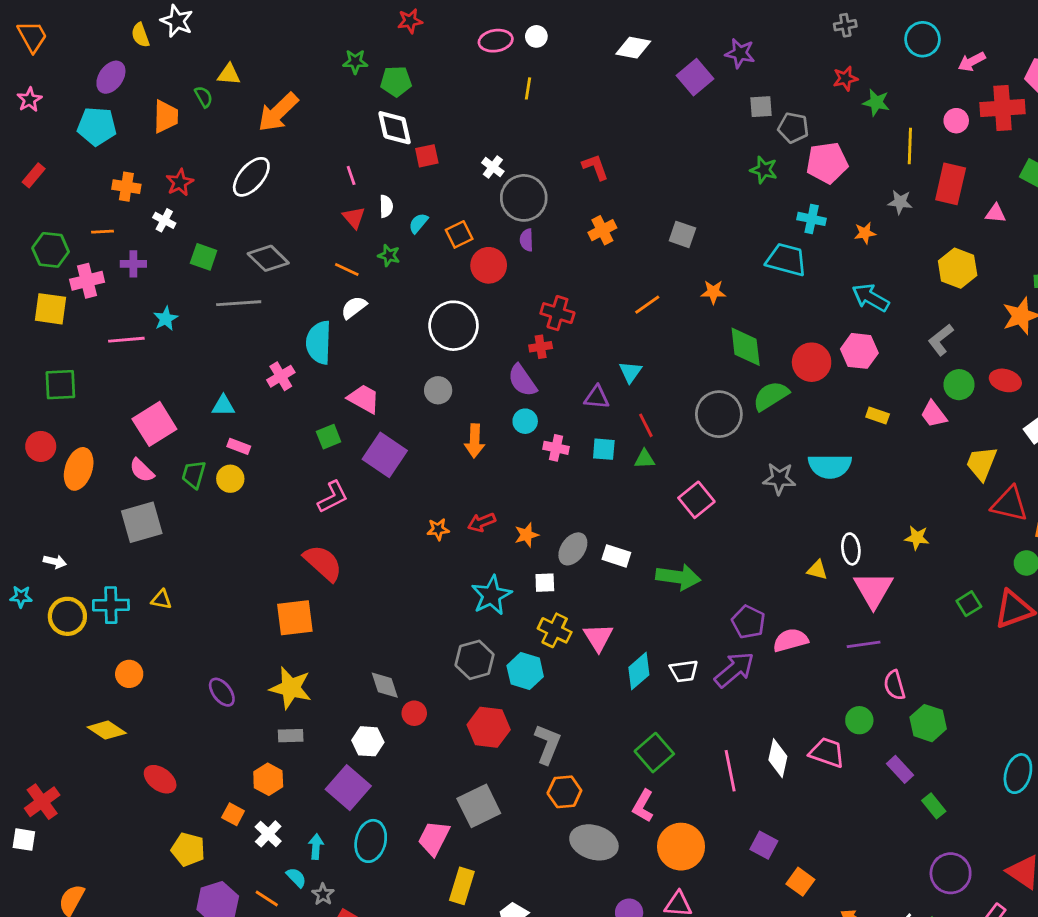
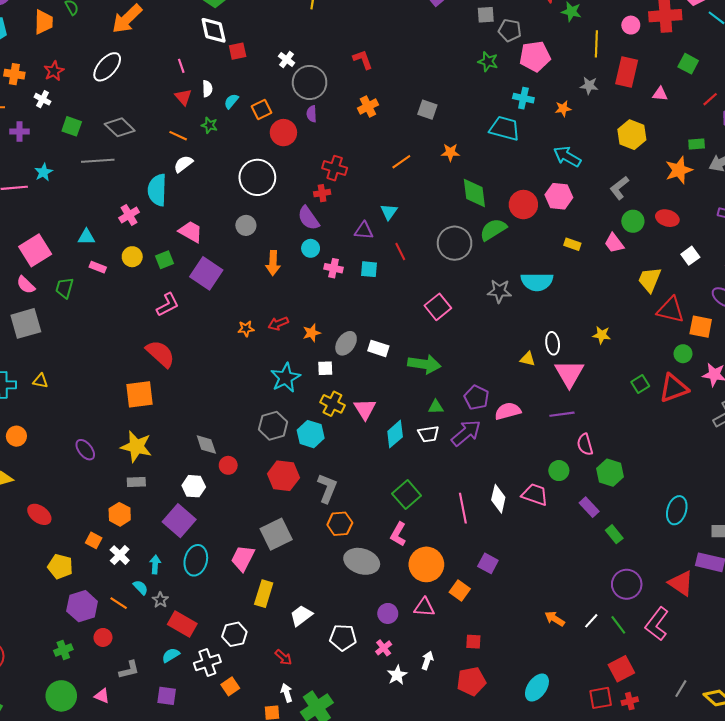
green triangle: (644, 459) -> (436, 407), moved
yellow circle: (230, 479) -> (132, 257), moved
orange square: (800, 882) -> (460, 591), moved

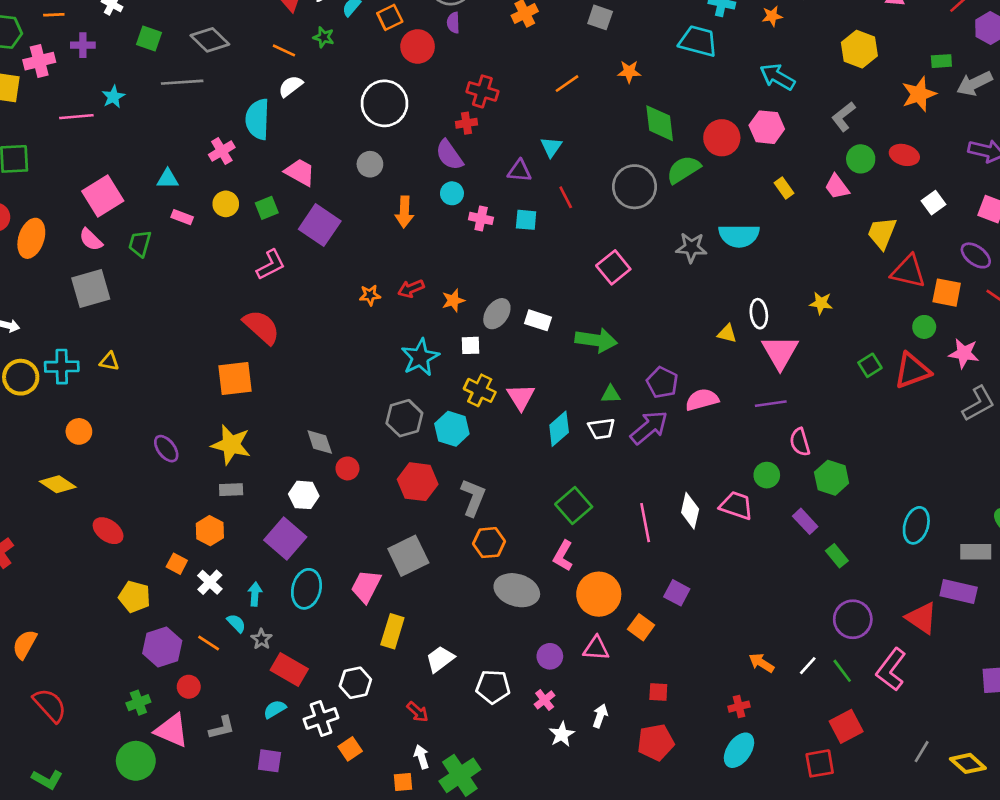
yellow rectangle: (572, 244) -> (784, 188), turned 35
pink triangle: (102, 696) -> (172, 730), moved, size x1.8
red cross: (630, 701) -> (739, 707), moved

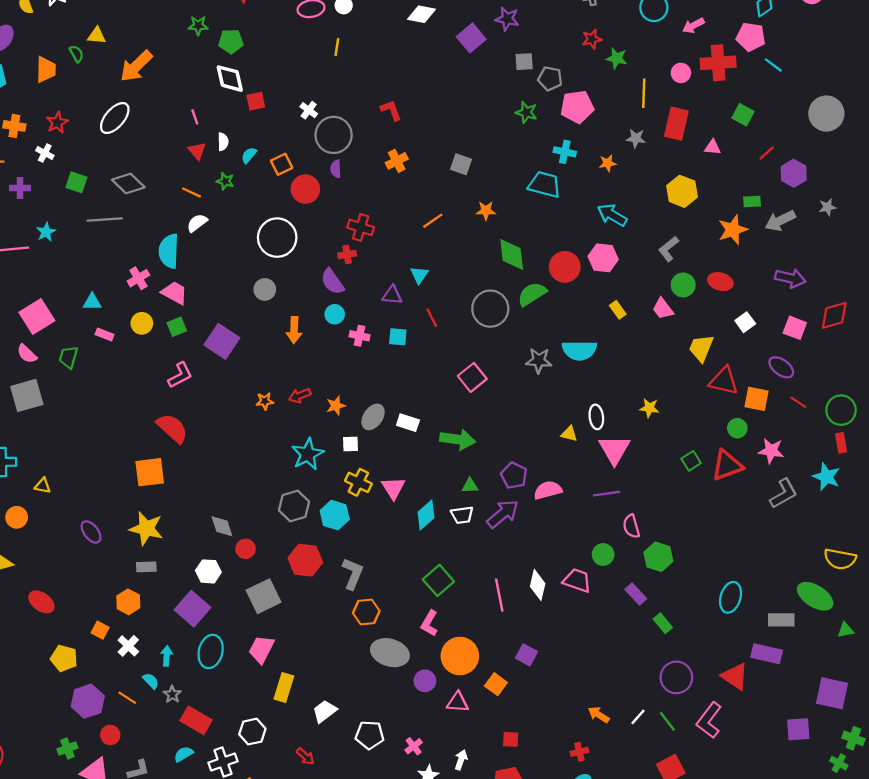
pink trapezoid: (300, 172) -> (175, 293), moved
yellow triangle: (109, 361) -> (43, 486), moved
gray square: (408, 556) -> (264, 596), moved
purple circle: (550, 656) -> (425, 681), moved

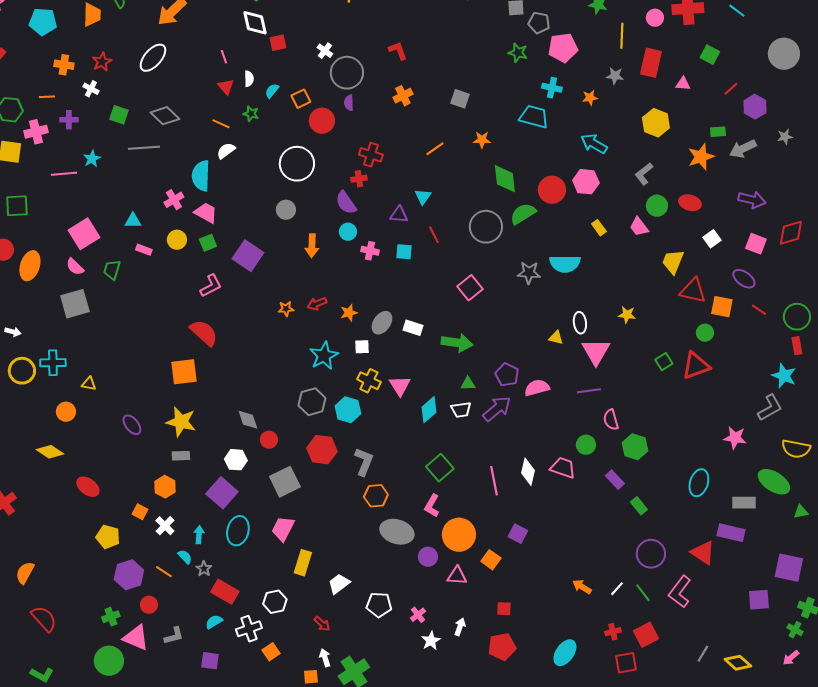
pink star: (771, 451) -> (735, 438), moved
gray L-shape: (784, 494) -> (770, 408), moved
red cross: (579, 752) -> (613, 632), moved

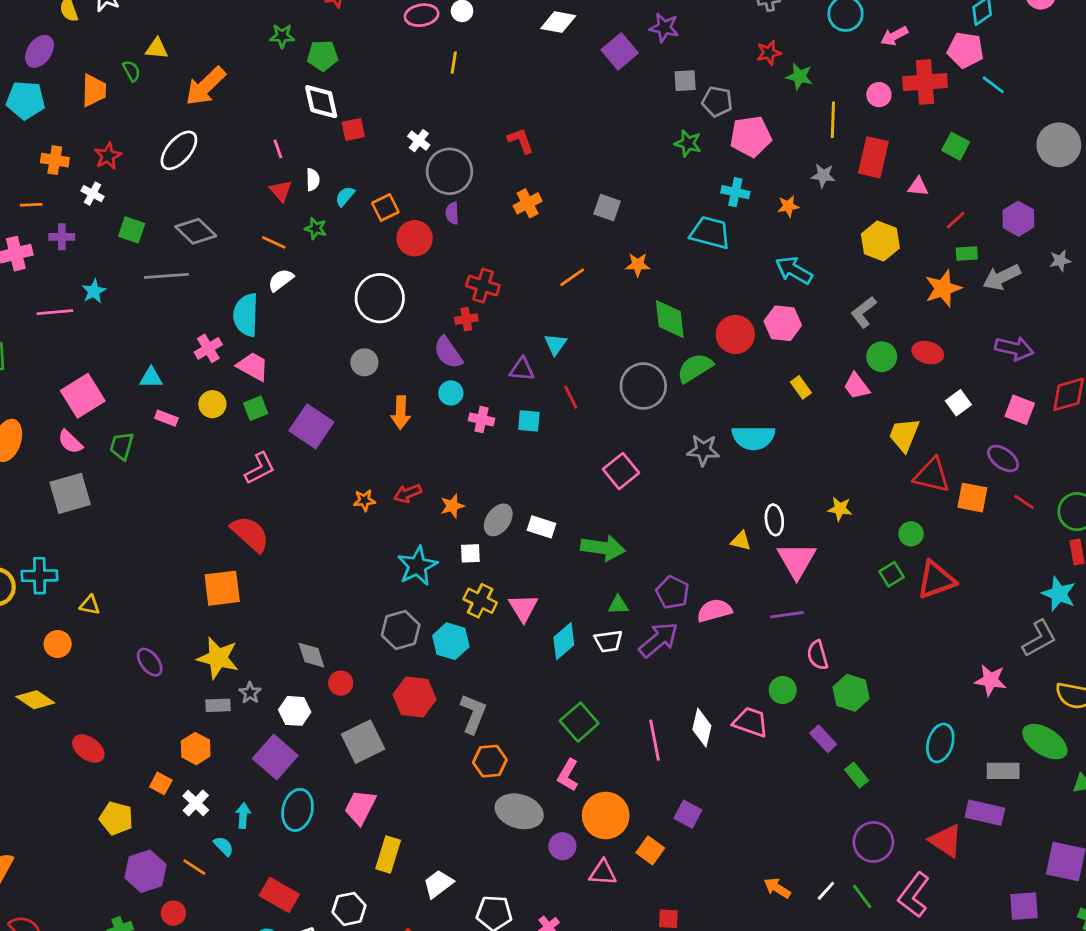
red line: (731, 89) -> (956, 220), moved
green circle: (705, 333) -> (911, 534), moved
gray star: (204, 569) -> (250, 693), moved

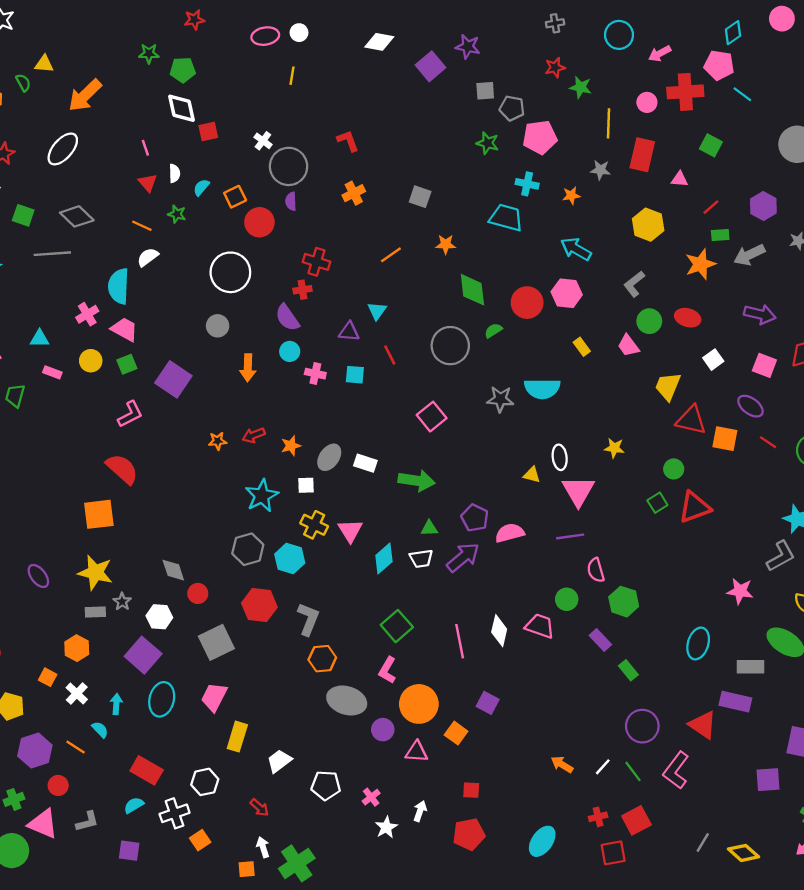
green semicircle: (695, 368) -> (493, 330), size x0.6

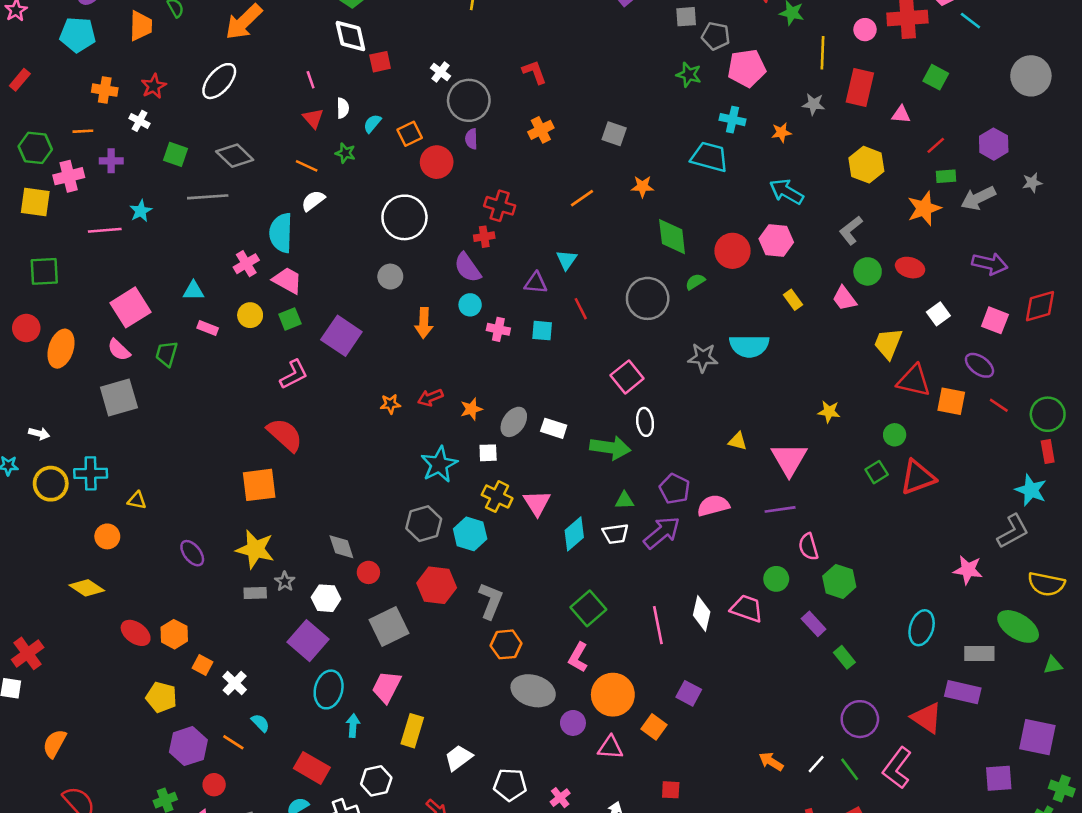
white ellipse: (560, 457) -> (645, 422), moved
orange hexagon: (77, 648) -> (174, 634), moved
cyan arrow: (116, 704) -> (353, 726), moved

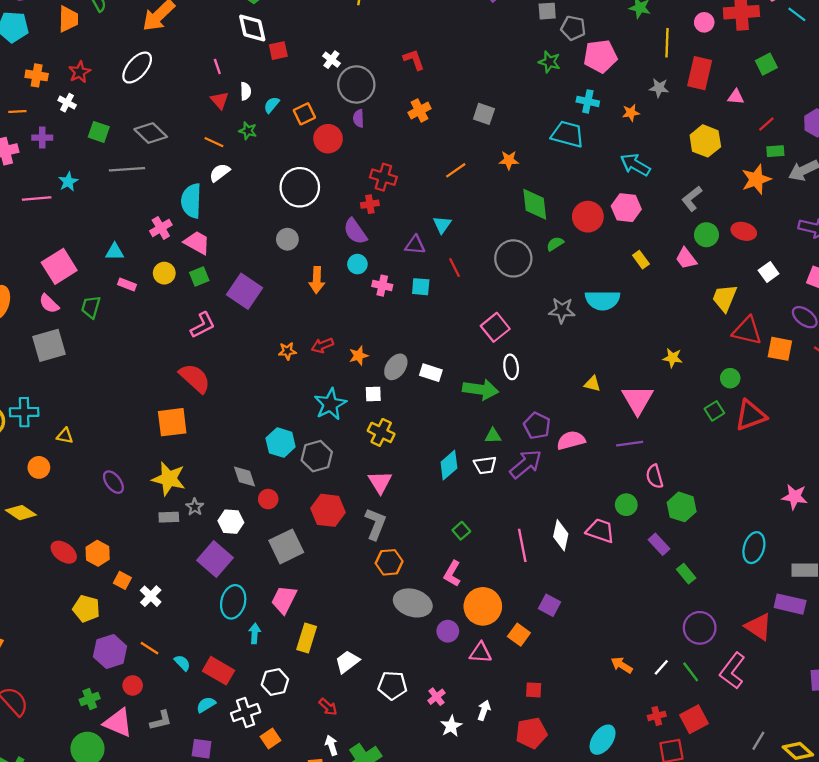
green square: (936, 77) -> (766, 64), turned 35
pink triangle: (537, 503) -> (380, 482), moved
cyan hexagon: (470, 534) -> (281, 443), moved
green square: (588, 608) -> (461, 531), size x0.6
cyan semicircle: (260, 723) -> (182, 663), moved

